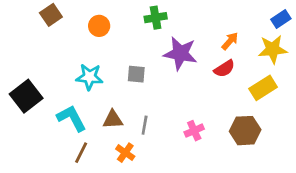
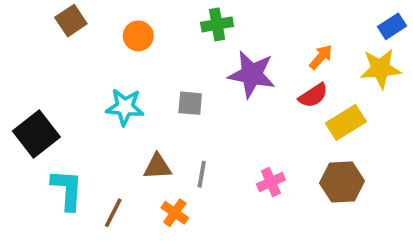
yellow rectangle: (263, 88) -> (346, 122), moved
cyan L-shape: (72, 118) -> (67, 190), moved, turned 32

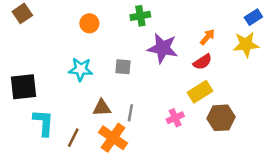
brown square: (71, 21) -> (22, 13), moved
yellow rectangle: (346, 122) -> (200, 92), moved
black square: (36, 134) -> (24, 87), turned 32
orange cross: (175, 213) -> (113, 138), size x1.6

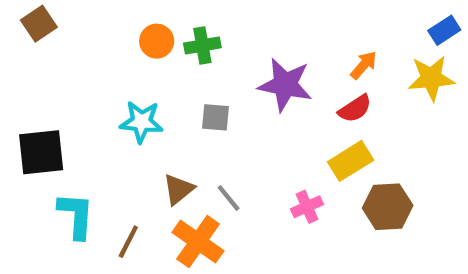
green cross: (140, 16) -> (202, 45), moved
brown triangle: (102, 108) -> (178, 189), turned -36
gray line: (130, 113) -> (229, 198), turned -49

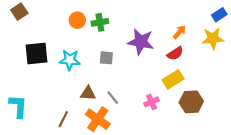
black square: (41, 152) -> (36, 54), moved
brown triangle: (178, 189) -> (88, 93), turned 42
cyan L-shape: (76, 215) -> (18, 106), moved

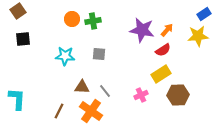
purple star: (141, 42) -> (142, 30), moved
black square: (36, 54) -> (23, 39), moved, size x0.7

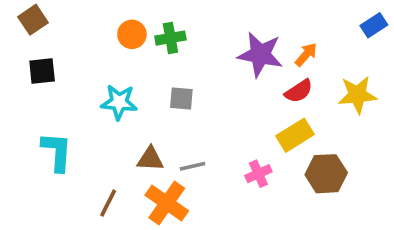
yellow star: (198, 36) -> (357, 95), moved
gray line: (105, 91) -> (192, 166), turned -64
cyan L-shape: (17, 99) -> (57, 152), moved

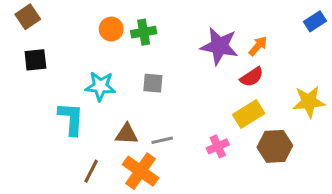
yellow star: (357, 95) -> (309, 102), moved
cyan L-shape: (57, 152) -> (71, 119), moved

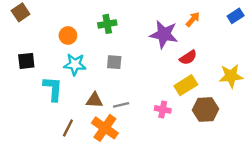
orange circle: (111, 29) -> (68, 36), moved
orange arrow: (258, 46) -> (193, 19), moved
black square: (35, 60) -> (26, 61), moved
pink cross: (218, 146) -> (163, 109), turned 35

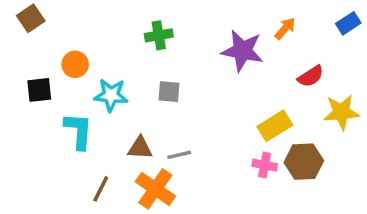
orange circle: (68, 36) -> (75, 64), moved
red semicircle: (188, 57) -> (311, 76), moved
pink cross: (163, 109) -> (265, 165), moved

